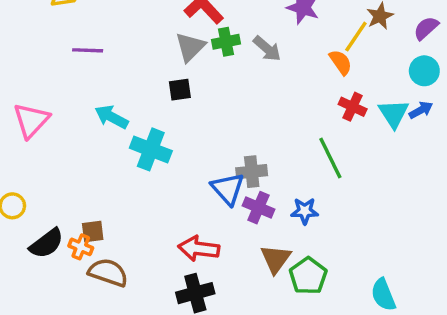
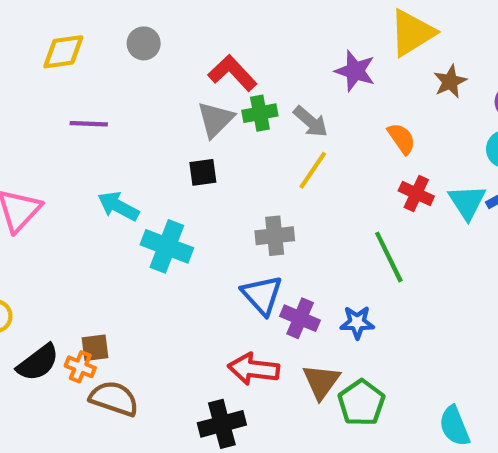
yellow line: (356, 37) -> (313, 170), moved
gray cross: (252, 172) -> (275, 236), moved
red arrow: (199, 249) -> (254, 369), moved

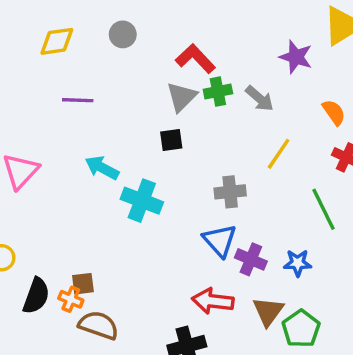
yellow line: (313, 170) -> (279, 154), moved
black semicircle: (38, 363) -> (36, 296), turned -33

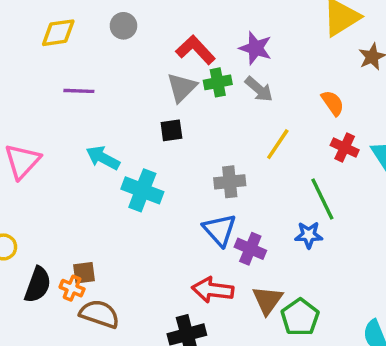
purple star: (296, 57) -> (256, 48), moved
blue star: (298, 263) -> (309, 235), moved

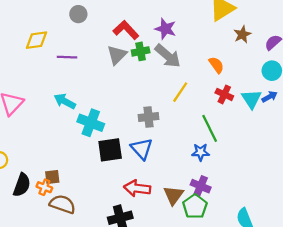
yellow diamond: (58, 33) -> (36, 40), moved
gray arrow: (259, 89) -> (168, 56), size x1.4
purple line: (79, 91) -> (67, 57), moved
black square: (171, 130) -> (110, 150), moved, size x1.6
purple cross: (250, 249) -> (201, 186), moved

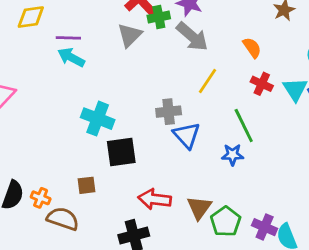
green cross: (141, 51) -> (159, 17), moved
cyan arrow: (65, 101) -> (71, 57), moved
blue triangle: (142, 149) -> (187, 135), moved
brown square: (52, 177) -> (86, 185), moved
purple cross: (201, 186) -> (265, 227), moved

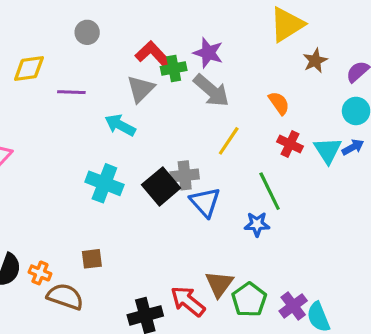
cyan arrow: (71, 57) -> (120, 125), moved
black square: (121, 152) -> (161, 186), moved, turned -32
red arrow: (155, 199) -> (188, 301), moved, turned 32
purple cross: (265, 227) -> (293, 306), turned 30

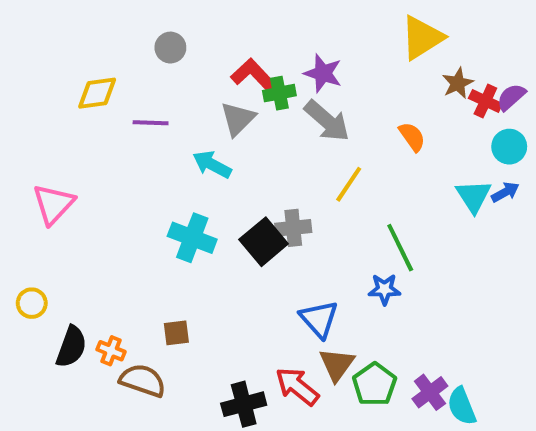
red cross: (290, 144) -> (485, 101), moved
blue triangle: (205, 202) -> (319, 319), moved

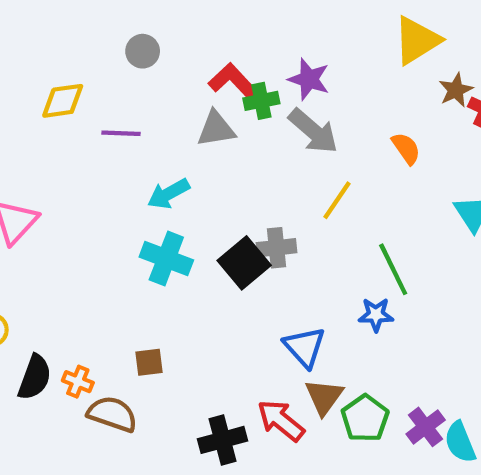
gray triangle: (238, 119) -> (216, 129), turned 36
cyan arrow: (212, 164) -> (169, 194), moved, turned -57

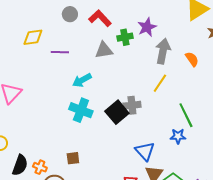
purple star: (309, 79) -> (147, 27), turned 30
red L-shape: (233, 81) -> (100, 18), moved
gray arrow: (313, 131) -> (163, 51), moved, turned -120

